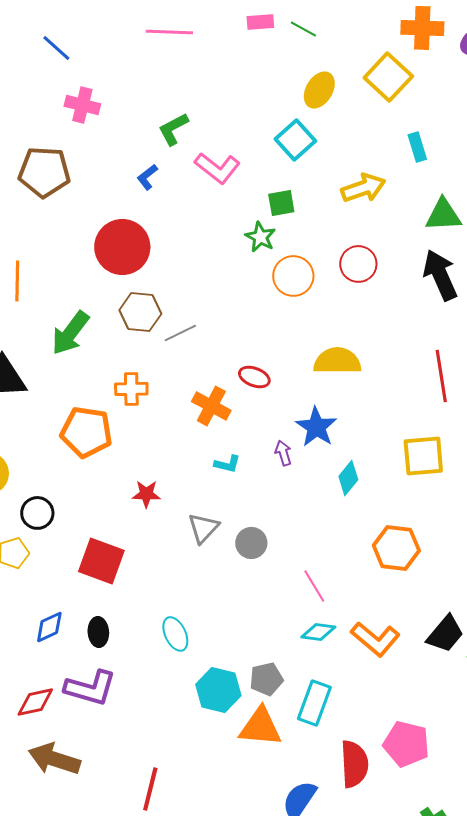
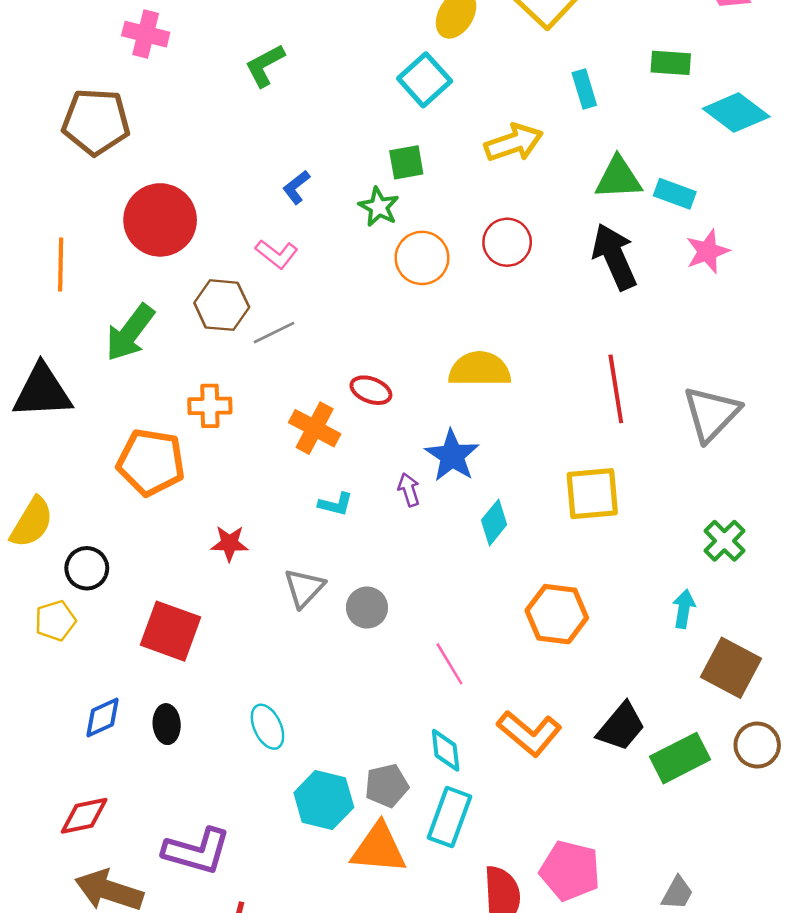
pink L-shape: (217, 168) -> (277, 254), moved, size x0.7
blue L-shape: (147, 177) -> (296, 187), moved
red circle: (122, 247) -> (160, 220), moved
cyan diamond: (318, 632) -> (446, 750), moved, turned 76
purple L-shape: (90, 688) -> (197, 851), moved

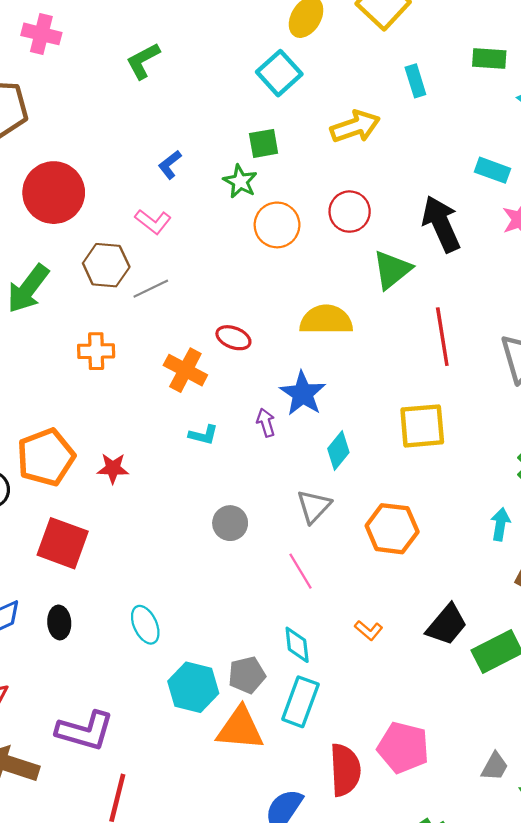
green triangle: (618, 178) -> (392, 270), moved, turned -36
orange pentagon: (151, 462) -> (46, 457), moved, turned -30
gray triangle: (304, 588) -> (314, 506), moved
orange L-shape: (529, 733) -> (369, 630), size x0.5

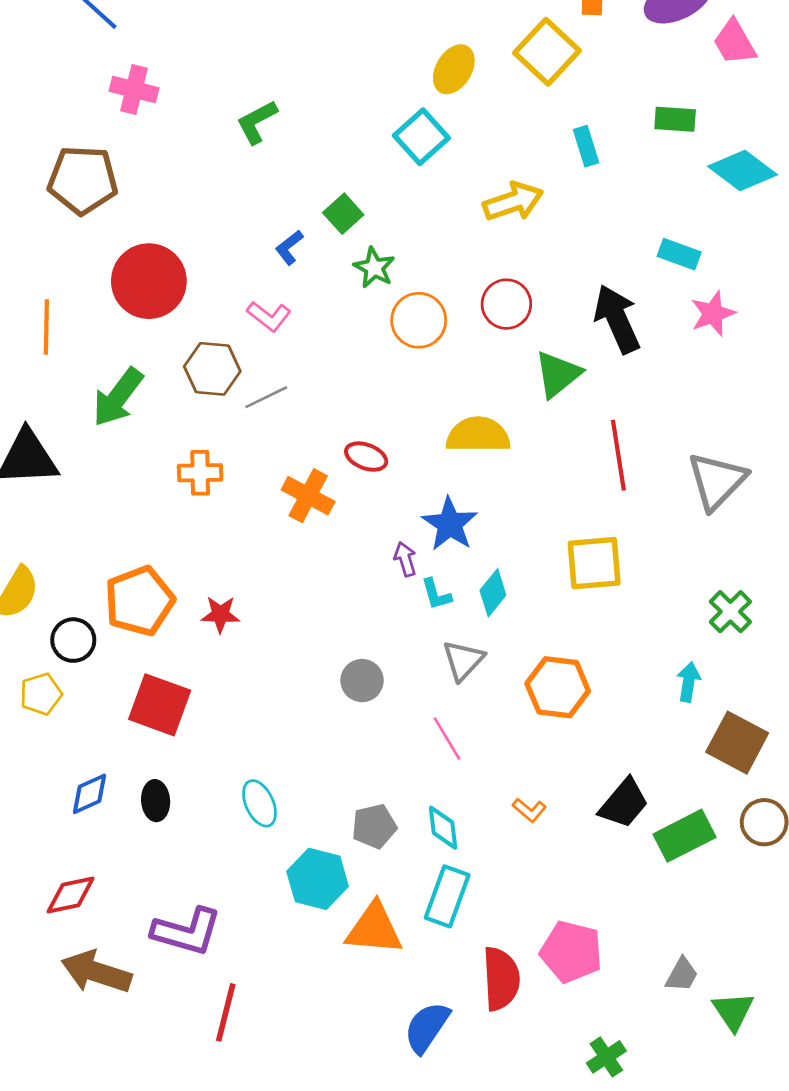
green square: (264, 143) -> (343, 214), moved, turned -32
cyan L-shape: (203, 435) -> (436, 594), moved, turned 60
gray pentagon: (247, 675) -> (374, 826), moved

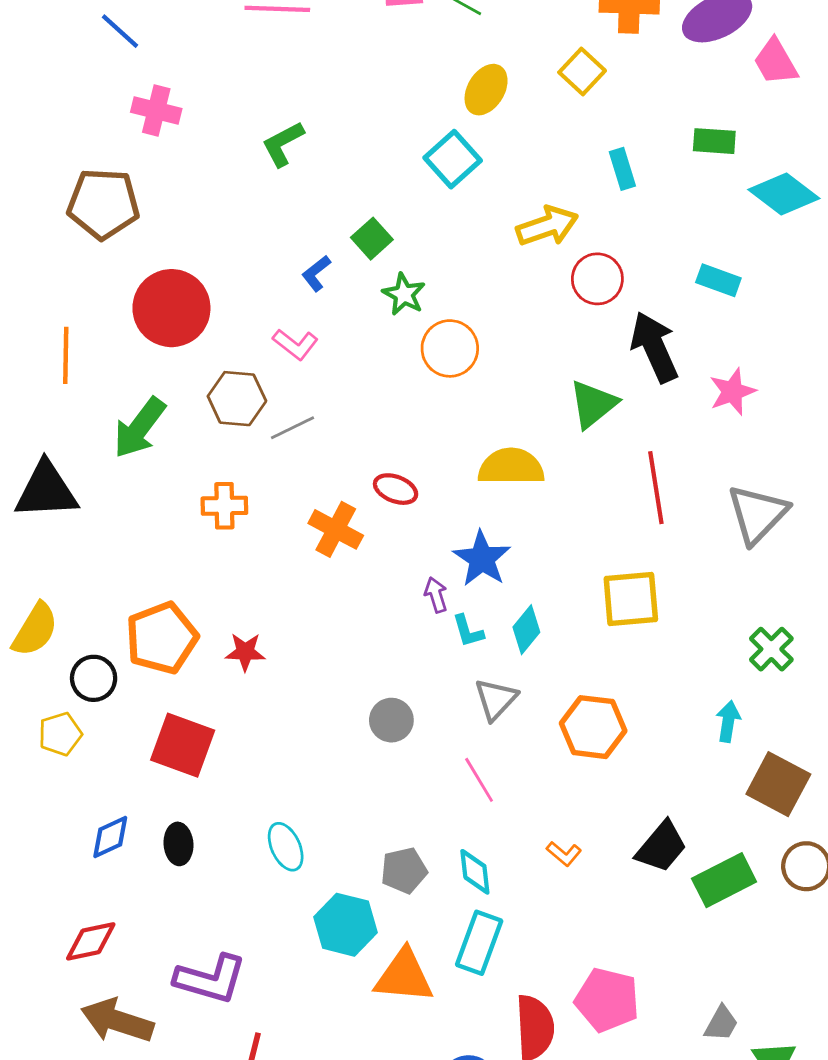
yellow square: (547, 52) -> (582, 71), size x0.7
red circle: (506, 304) -> (597, 279), moved
pink star: (713, 314) -> (732, 392), moved

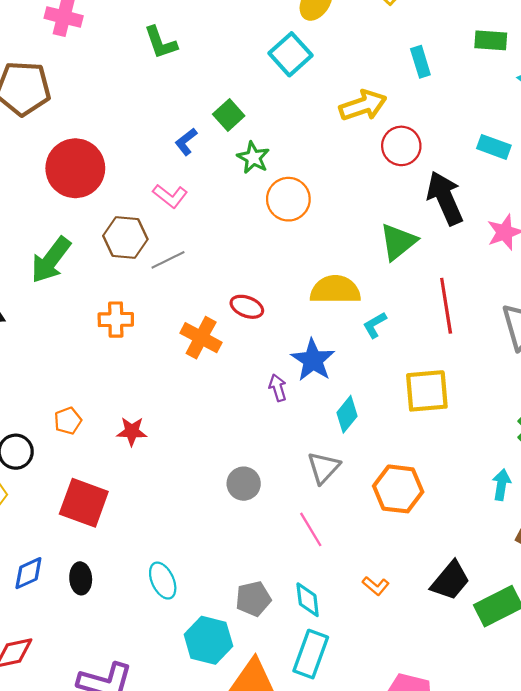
green L-shape: (283, 144) -> (161, 43), turned -81
cyan L-shape: (468, 631) -> (375, 325), moved, turned 76
orange pentagon: (162, 638) -> (68, 421), size x0.5

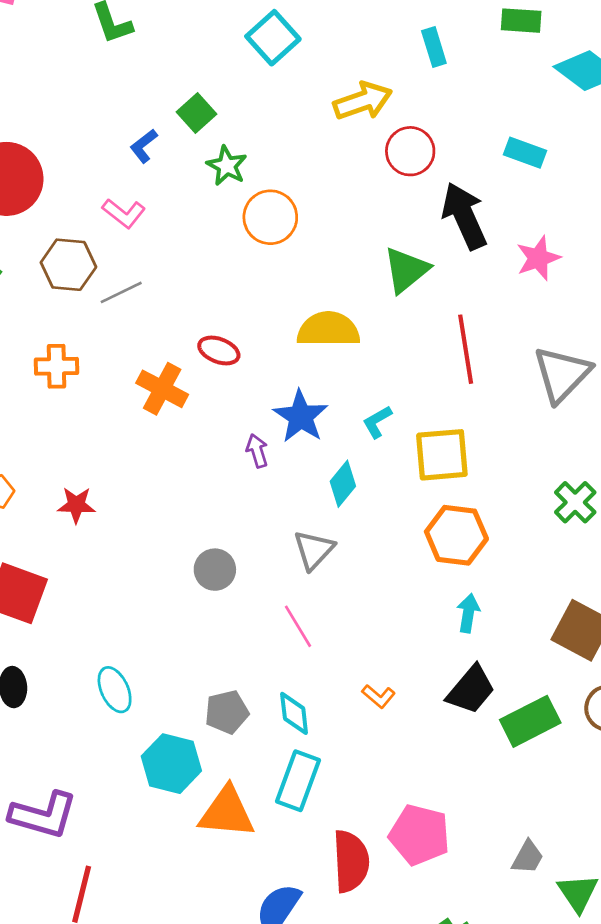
cyan L-shape: (375, 325) -> (377, 422), moved
cyan arrow: (501, 485) -> (468, 613), moved
orange hexagon: (398, 489) -> (456, 535), moved

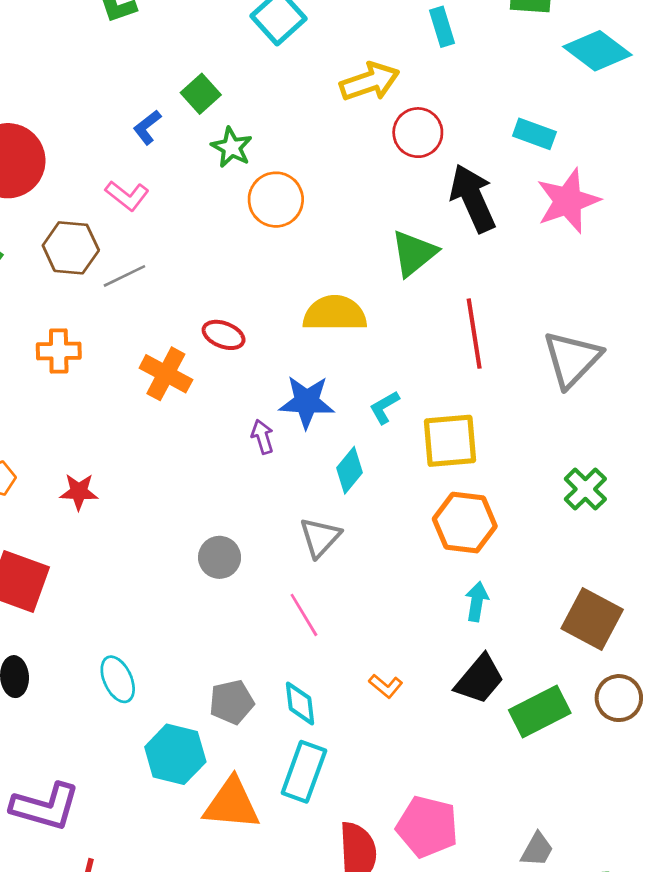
pink star: (538, 258) -> (568, 201), moved, size x1.4
blue star: (301, 416) -> (307, 402), turned -30

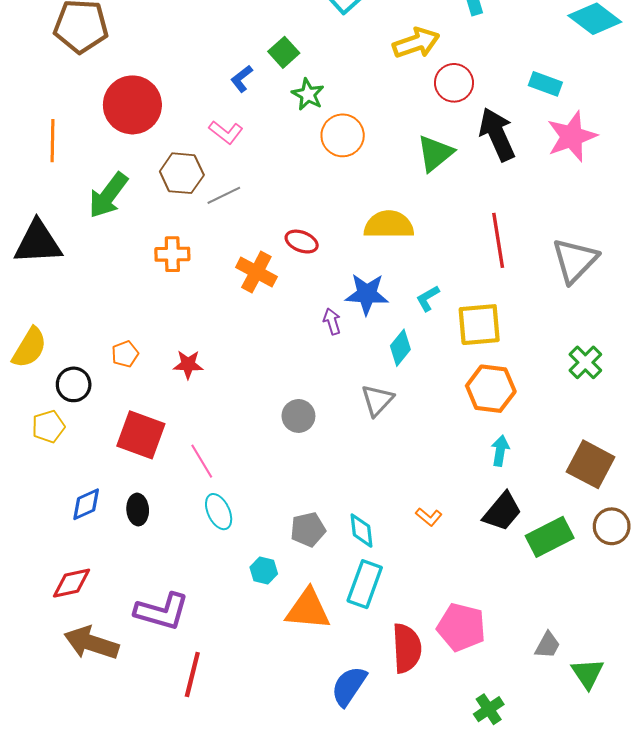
green triangle: (414, 253) -> (435, 153), moved
pink line: (304, 615) -> (202, 461), moved
cyan hexagon: (175, 754) -> (264, 570), size x0.6

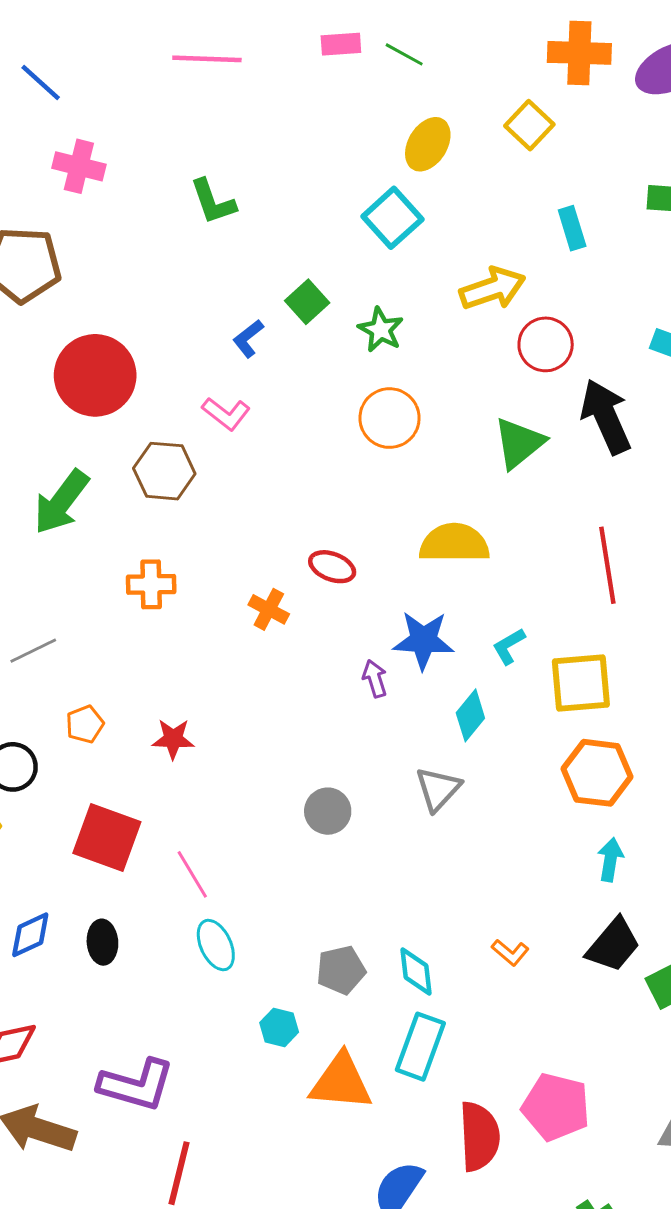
green star: (308, 94) -> (381, 330), moved
gray line: (224, 195) -> (33, 651), moved
orange cross: (256, 272) -> (269, 609), size x0.7

